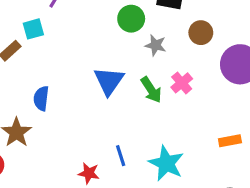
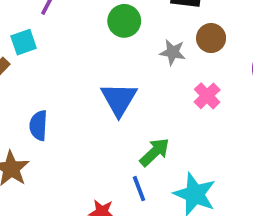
green circle: (131, 19) -> (124, 21), moved
brown circle: (201, 33) -> (211, 38), moved
green arrow: (151, 90) -> (155, 152), moved, turned -96

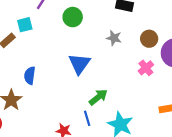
green circle: (124, 21) -> (73, 17), moved
brown circle: (211, 38) -> (149, 39), moved
pink cross: (207, 96) -> (146, 68), moved

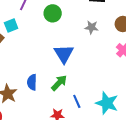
blue semicircle: (30, 76) -> (32, 82), moved
green arrow: (98, 97) -> (59, 83), moved

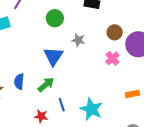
green circle: (53, 13) -> (55, 18), moved
gray star: (92, 27) -> (78, 40), moved

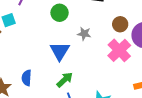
pink cross: (112, 58) -> (119, 50), size x1.6
green arrow: (46, 85) -> (65, 80), moved

